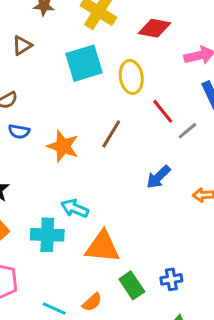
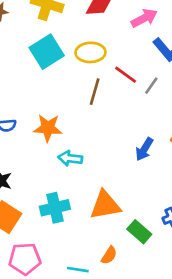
yellow ellipse: (131, 77) -> (90, 52), turned -68
brown line: (111, 134) -> (95, 92), moved
blue arrow: (158, 177) -> (144, 149), moved
cyan arrow: (75, 208) -> (70, 158), moved

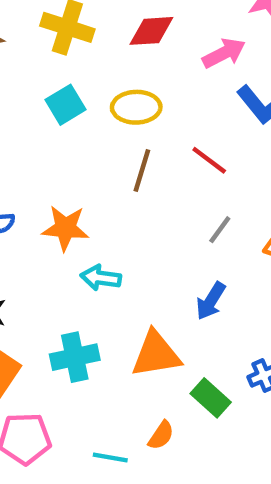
cyan square: (47, 52) -> (65, 105), size x0.7
red line: (126, 75) -> (209, 160), moved
gray line: (151, 86) -> (220, 230), moved
blue arrow: (144, 149) -> (211, 301), moved

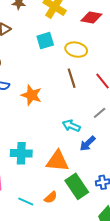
brown line: (142, 171) -> (72, 78), turned -48
cyan arrow: (101, 278) -> (71, 126), moved
green rectangle: (211, 398) -> (77, 186), size x1.4

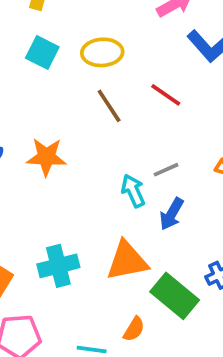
cyan square: (45, 41) -> (42, 53), turned -30
gray line: (100, 113) -> (166, 170), moved, turned 32
cyan arrow: (71, 126) -> (133, 191), turned 60

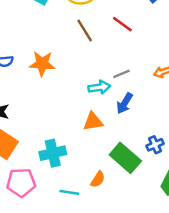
cyan arrow: (133, 191) -> (99, 87), turned 105
orange triangle: (127, 261) -> (93, 122), moved, size x0.7
cyan cross: (58, 266) -> (53, 153), moved

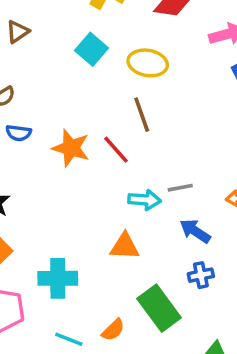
red line: (122, 24) -> (116, 150), moved
blue arrow: (125, 103) -> (195, 231), moved, turned 80
blue cross: (155, 145) -> (201, 275), moved

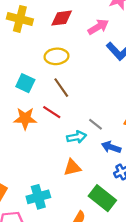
cyan square: (91, 49) -> (25, 83), moved
gray line: (180, 188) -> (95, 124), turned 64

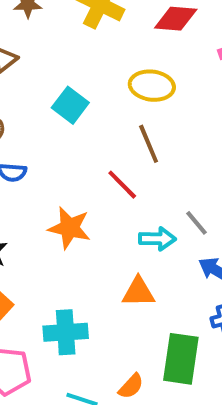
cyan square: (25, 83) -> (70, 105), moved
orange star: (25, 118) -> (69, 228), moved
green rectangle: (102, 198) -> (181, 359), turned 48

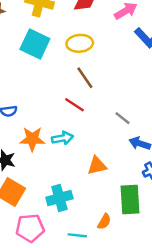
cyan square: (70, 105) -> (35, 44), moved, size x1.4
orange star: (69, 228) -> (32, 139), moved
cyan arrow: (157, 239) -> (62, 138), moved

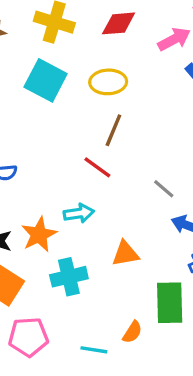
brown line: (85, 78) -> (113, 130), turned 55
orange star: (32, 139) -> (39, 235), moved, turned -30
cyan cross: (59, 198) -> (69, 277), moved

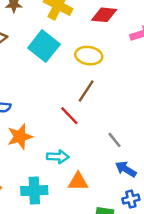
cyan arrow: (79, 213) -> (58, 157), moved
orange star: (39, 235) -> (20, 137), moved

